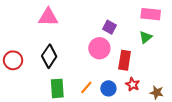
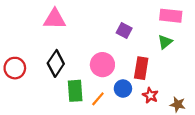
pink circle: (99, 48) -> (102, 65), moved
green rectangle: (57, 88) -> (75, 91), moved
blue circle: (108, 88) -> (123, 89), moved

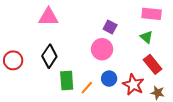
green triangle: (165, 42) -> (146, 37), turned -40
pink circle: (102, 65) -> (102, 49), moved
red rectangle: (141, 68) -> (153, 64), moved, turned -48
red star: (150, 95) -> (133, 85), size x1.5

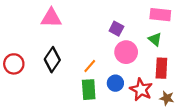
pink circle: (102, 49) -> (126, 52), moved
red rectangle: (153, 64) -> (161, 68), turned 42
green rectangle: (67, 81) -> (89, 90), moved
orange line: (87, 88) -> (90, 66), moved

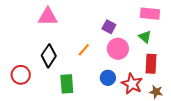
red circle: (14, 64) -> (21, 75), moved
orange line: (90, 66) -> (84, 50), moved
green rectangle: (89, 90) -> (67, 84), moved

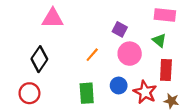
black diamond: (49, 56) -> (39, 59), moved
red circle: (21, 75) -> (29, 93), moved
green rectangle: (67, 84) -> (87, 93), moved

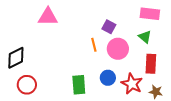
orange line: (92, 55) -> (94, 45), moved, turned -56
black diamond: (39, 59) -> (16, 58), moved, turned 30

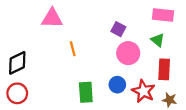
orange line: (94, 45) -> (73, 49), moved
red circle: (27, 85) -> (17, 93), moved

